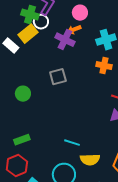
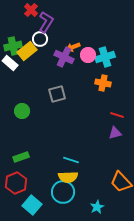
pink circle: (80, 13) -> (88, 55), moved
green cross: (30, 15) -> (13, 46), moved, turned -30
yellow semicircle: (90, 160) -> (68, 177), moved

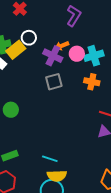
purple L-shape: (46, 22) -> (74, 16), moved
gray square: (57, 94) -> (54, 82), moved
cyan line: (71, 160) -> (50, 159), moved

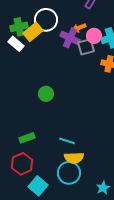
white circle: (29, 38) -> (46, 20), size x1.5
gray square: (54, 82) -> (86, 47), moved
green circle: (11, 110) -> (46, 94), moved

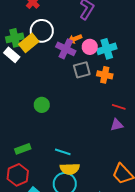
gray square: (86, 47) -> (82, 70), moved

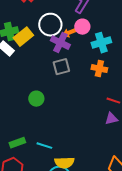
white circle: (42, 31) -> (50, 25), moved
pink circle: (90, 47) -> (82, 27), moved
gray square: (82, 70) -> (61, 67), moved
cyan line: (63, 152) -> (44, 146), moved

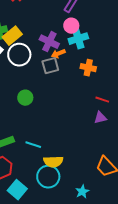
white circle: (50, 25) -> (19, 55), moved
orange arrow: (69, 33) -> (58, 54), moved
cyan cross: (101, 43) -> (78, 39), moved

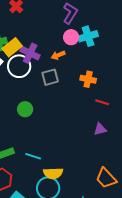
cyan cross: (78, 39) -> (88, 36), moved
purple cross: (49, 42) -> (30, 53), moved
orange arrow: (58, 54) -> (58, 55), moved
red line: (102, 100) -> (102, 102), moved

